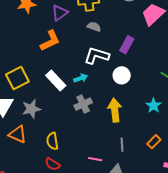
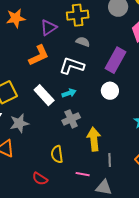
purple rectangle: (127, 45) -> (115, 60), size x1.4
white L-shape: (97, 56) -> (72, 66), moved
yellow arrow: (115, 110) -> (94, 139), moved
yellow semicircle: (52, 141) -> (57, 154), moved

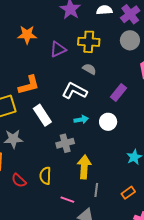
orange L-shape: (39, 55) -> (29, 85), moved
purple rectangle: (115, 60) -> (119, 93), size x0.7
cyan arrow: (69, 93) -> (81, 119), moved
red semicircle: (40, 179) -> (19, 180), moved

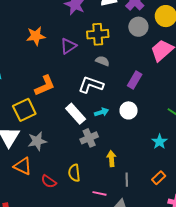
white rectangle: (42, 115) -> (76, 114), moved
yellow arrow: (84, 167) -> (111, 159), size x0.7

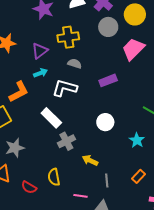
purple rectangle: (135, 80) -> (108, 80), turned 42
white circle: (129, 110) -> (105, 122), moved
cyan arrow: (102, 112) -> (41, 73), moved
yellow arrow: (111, 159) -> (90, 160), turned -56

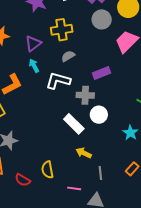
gray semicircle: (75, 64) -> (68, 56), turned -48
cyan arrow: (41, 73) -> (34, 66), turned -96
white rectangle: (51, 118) -> (74, 124), moved
gray cross: (66, 141) -> (85, 95), moved, turned 30

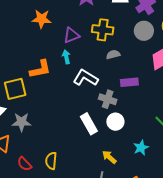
gray semicircle: (68, 56) -> (113, 55), moved
yellow arrow: (84, 153) -> (109, 157), moved

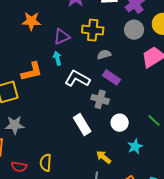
purple rectangle: (129, 82) -> (112, 77), moved, turned 42
white circle: (115, 122) -> (120, 123), moved
red semicircle: (24, 164) -> (19, 167), turned -35

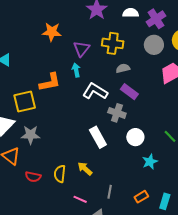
purple triangle: (62, 37) -> (81, 49), turned -30
yellow arrow: (104, 157) -> (85, 169), moved

